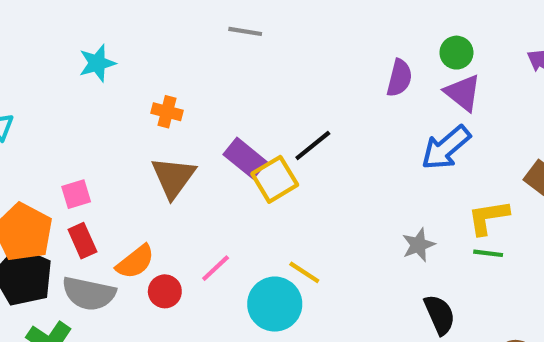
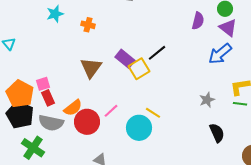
orange cross: (167, 112) -> (88, 25), moved
pink square: (76, 194) -> (43, 84), moved
red circle: (165, 291) -> (87, 122), size x1.6

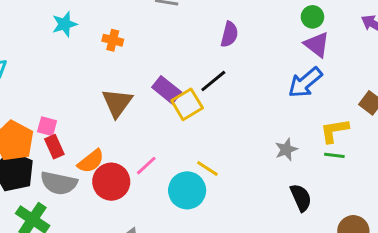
purple semicircle: (198, 21) -> (229, 34), moved
pink square: (43, 84) -> (47, 126), turned 32

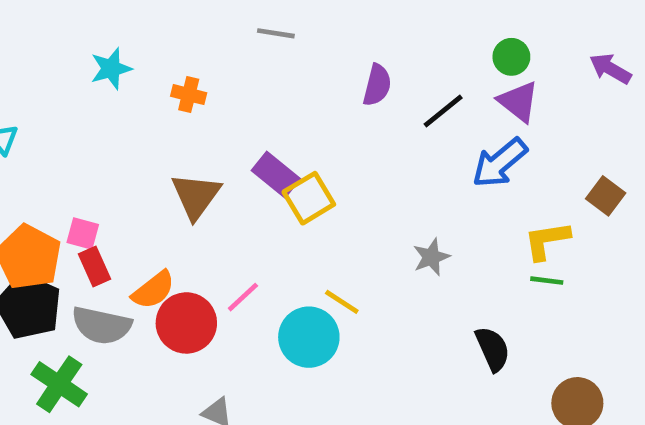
black line: (213, 81) -> (443, 111), moved
gray star: (286, 150) -> (431, 257), moved

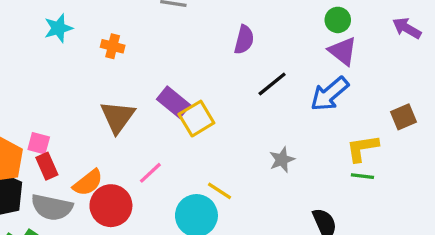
black line: (443, 111) -> (272, 84), moved
brown square: (606, 196) -> (403, 117), turned 30
pink line: (243, 297) -> (150, 173), moved

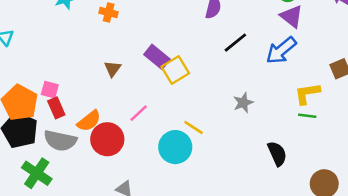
brown triangle: (118, 117) -> (113, 69), size x0.6

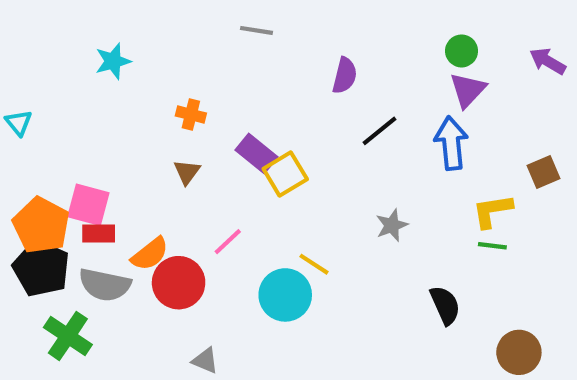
orange cross: (109, 12) -> (191, 115), moved
purple triangle: (292, 16) -> (468, 90), turned 35
blue arrow: (281, 50) -> (451, 143), turned 124
pink square: (50, 90) -> (88, 205), size x1.5
red rectangle: (56, 108) -> (99, 233), turned -66

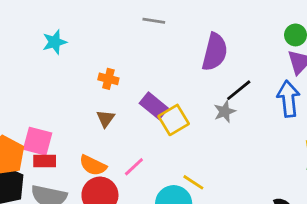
purple semicircle: (345, 76) -> (215, 52), size x1.5
gray star: (392, 225) -> (225, 111), moved
orange semicircle: (150, 254) -> (93, 165), moved, turned 64

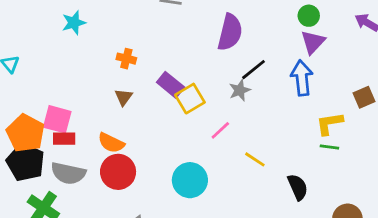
pink line: (134, 167) -> (220, 130), moved
yellow line: (193, 182) -> (255, 159), moved

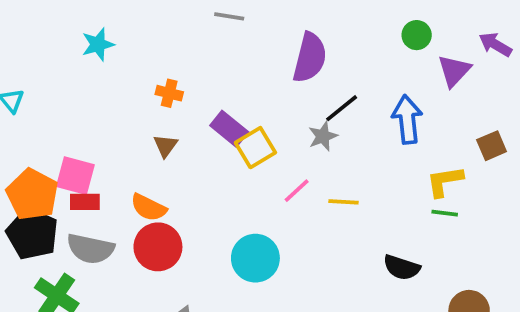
purple triangle: (313, 42) -> (454, 71), moved
yellow line: (255, 159) -> (344, 202), moved, turned -30
black semicircle: (298, 187) -> (402, 267), turned 132

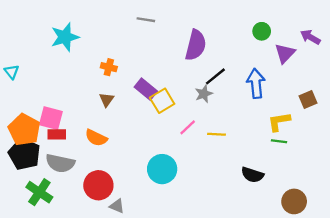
cyan star: (98, 44) -> (65, 37), size x1.4
red circle: (158, 247) -> (98, 185), moved

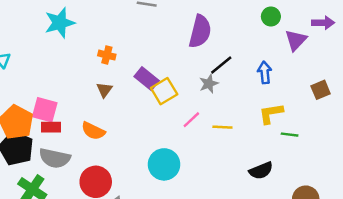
purple arrow: (310, 37) -> (323, 23), turned 150
blue arrow: (256, 83) -> (265, 72), size x0.7
yellow L-shape: (279, 122) -> (271, 113), moved
black semicircle: (252, 175) -> (261, 171), turned -40

